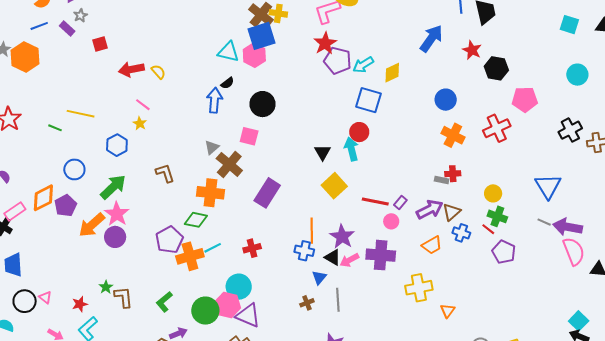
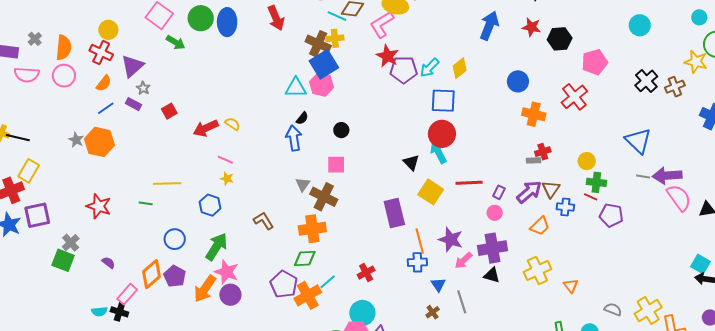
black circle: (262, 104) -> (341, 130), size x0.6
red circle: (359, 132) -> (442, 134), size x1.4
purple rectangle: (267, 193) -> (394, 213), moved, turned -32
red line: (375, 202) -> (469, 183), moved
black triangle: (333, 257) -> (492, 275), moved

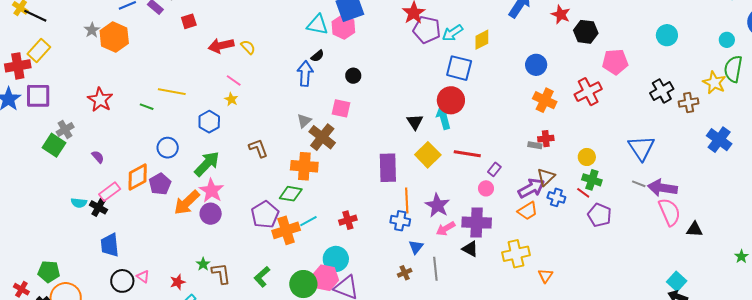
purple arrow: (529, 192) -> (531, 188), moved

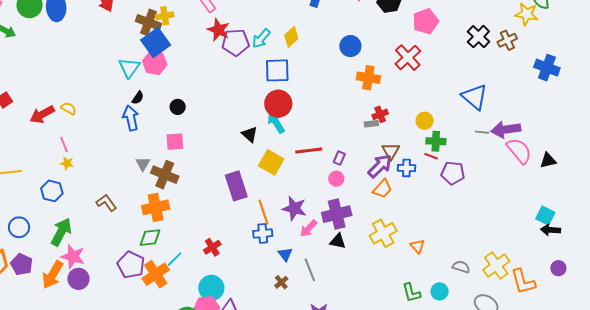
cyan triangle: (317, 25) -> (129, 68), turned -50
pink line: (234, 81) -> (64, 145), turned 49

